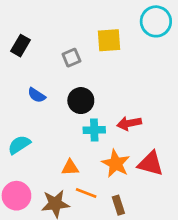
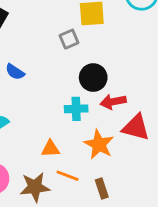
gray square: (71, 58) -> (69, 39), moved
black circle: (81, 101) -> (93, 78), moved
red triangle: (151, 164) -> (136, 127), moved

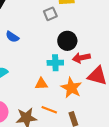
orange triangle: (51, 149) -> (41, 84), moved

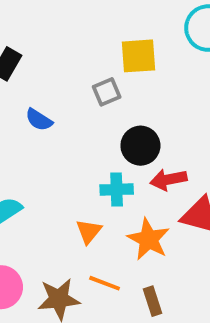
blue semicircle: (12, 37) -> (39, 120), moved
orange triangle: (41, 84) -> (89, 231), turned -48

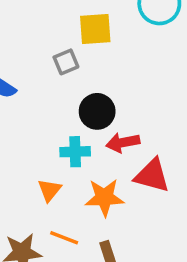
orange star: (148, 239) -> (104, 197), turned -30

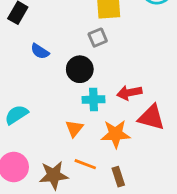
gray square: (66, 62) -> (98, 38), moved
black circle: (97, 111) -> (80, 69), moved

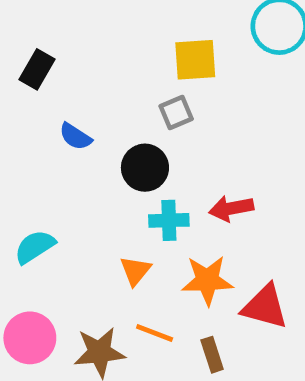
red triangle: (151, 117) -> (265, 307), moved

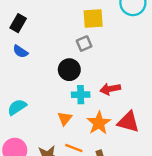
blue semicircle: (75, 136) -> (20, 51), moved
orange star: (207, 280) -> (99, 123), turned -30
red triangle: (265, 307) -> (128, 122), moved

